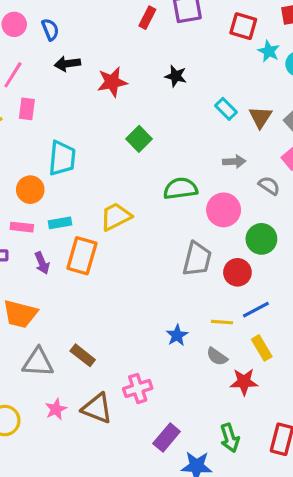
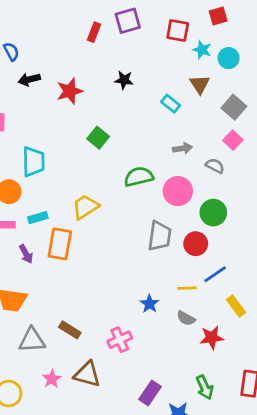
brown triangle: (260, 117) -> (200, 84), moved
yellow rectangle: (262, 348) -> (236, 306), moved
pink cross: (138, 388) -> (120, 340), moved

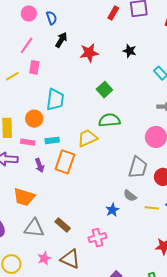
black arrow: (29, 79) -> (61, 40), turned 126
green semicircle: (139, 177) -> (109, 120), moved
blue star: (149, 304) -> (112, 210), moved
gray semicircle: (186, 318) -> (130, 196), moved

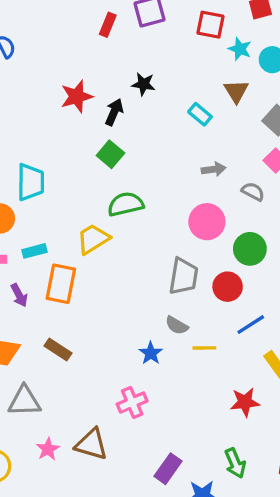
black arrow: (61, 40) -> (114, 112), moved
yellow line: (152, 208) -> (204, 348), moved
brown rectangle: (63, 225) -> (58, 349), moved

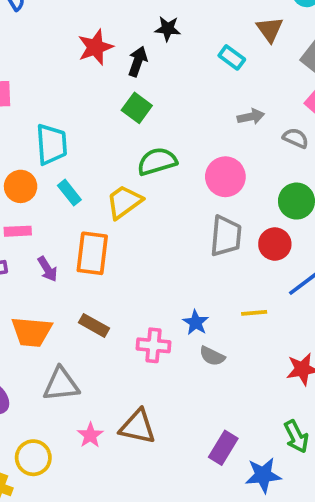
pink circle: (207, 222) -> (225, 177), moved
cyan rectangle: (35, 251) -> (69, 193), moved, turned 70
gray semicircle: (177, 325) -> (212, 356), moved
pink cross: (132, 403) -> (154, 345), moved, turned 32

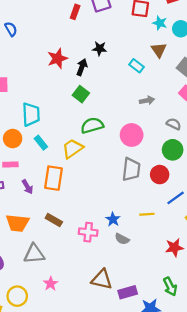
gray semicircle: (296, 138) -> (174, 124), moved
brown triangle: (138, 427) -> (102, 279), moved
purple rectangle: (223, 448) -> (128, 292), turned 42

